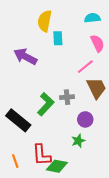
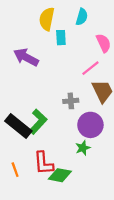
cyan semicircle: (92, 18) -> (82, 17), moved, turned 112
green L-shape: (46, 104) -> (38, 122), moved
purple circle: (85, 119) -> (90, 125), size x1.5

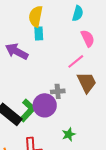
cyan semicircle: (82, 17) -> (78, 13), moved
cyan rectangle: (61, 38) -> (39, 33), moved
purple circle: (90, 125) -> (45, 105), moved

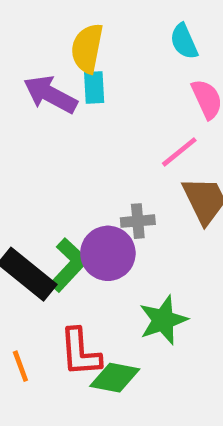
cyan semicircle: (78, 13) -> (184, 41), turned 140
purple arrow: (17, 51) -> (50, 94), moved
green star: (69, 134) -> (163, 320), size x1.5

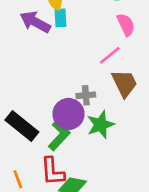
green L-shape: (69, 265) -> (59, 135), moved
green star: (163, 320) -> (100, 125), moved

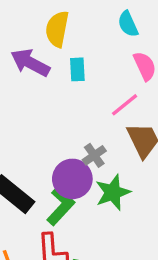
cyan rectangle: (61, 18) -> (77, 69), moved
gray cross: (86, 95) -> (94, 155), turned -30

